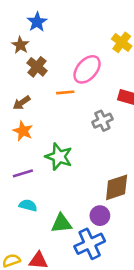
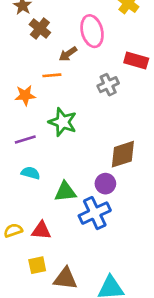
pink ellipse: (87, 69) -> (92, 31), turned -56
orange line: (65, 92) -> (52, 75), moved
brown arrow: (22, 103) -> (68, 54), moved
orange star: (23, 131) -> (25, 95), turned -30

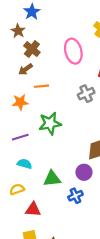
brown arrow: (68, 54) -> (26, 69), moved
green star: (63, 122) -> (50, 123), turned -30
blue cross: (95, 213) -> (75, 196), size x0.6
yellow semicircle: (13, 230) -> (17, 189), moved

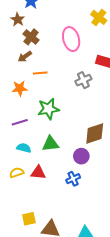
green triangle: (52, 179) -> (51, 144), moved
red triangle: (33, 209) -> (38, 173), moved

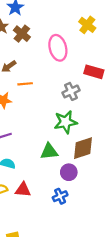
brown cross: (31, 37) -> (22, 34), moved
green star: (48, 109) -> (66, 122), moved
green triangle: (51, 144) -> (49, 151), moved

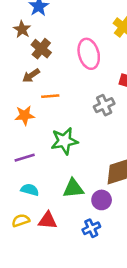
brown cross: (22, 34) -> (41, 49), moved
green star: (66, 122) -> (64, 141), moved
green triangle: (49, 151) -> (73, 188), moved

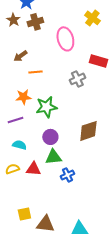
brown cross: (41, 49) -> (35, 22), moved, turned 35
orange star: (25, 115) -> (23, 97), moved
green triangle: (73, 188) -> (53, 157), moved
purple circle: (102, 200) -> (50, 137), moved

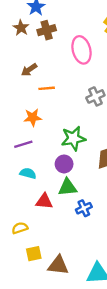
green star: (46, 107) -> (73, 138), moved
yellow semicircle: (12, 169) -> (20, 228), moved

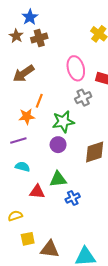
pink ellipse: (81, 50) -> (76, 68), moved
brown arrow: (29, 70) -> (24, 74), size x1.5
orange line: (47, 88) -> (39, 101), moved, turned -64
green star: (73, 138) -> (63, 122), moved
purple circle: (64, 164) -> (58, 145), moved

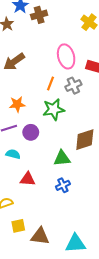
brown cross: (39, 38) -> (39, 15), moved
orange line: (39, 101) -> (50, 83), moved
purple circle: (58, 145) -> (31, 132), moved
green triangle: (58, 179) -> (62, 158), moved

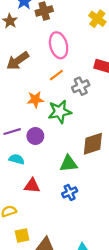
pink ellipse: (66, 56) -> (59, 45), moved
orange line: (50, 83) -> (56, 75), moved, turned 32
orange star: (17, 104) -> (35, 99), moved

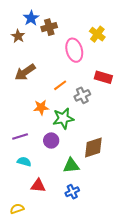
pink ellipse: (59, 45) -> (74, 50), moved
purple circle: (35, 136) -> (51, 141), moved

